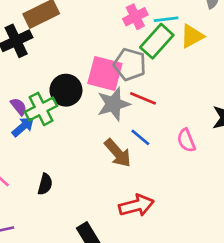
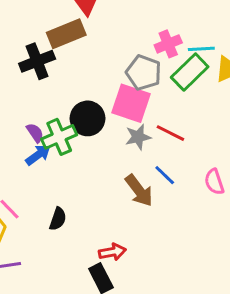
gray pentagon: (130, 64) -> (144, 73), moved
gray star: (113, 104) -> (138, 137), size x0.7
red arrow: (136, 205) -> (112, 252), moved, size x0.7

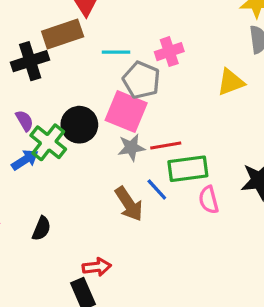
cyan line: (201, 49) -> (116, 52), moved
green rectangle: (190, 72) -> (188, 169), moved, turned 33
purple semicircle: (35, 133) -> (25, 121), moved
red line: (170, 133) -> (166, 146), turned -40
green cross: (59, 137) -> (48, 142), turned -32

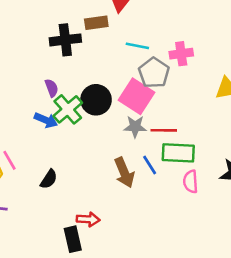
brown rectangle: (63, 34) -> (96, 23), size x0.7
blue arrow: (25, 160) -> (46, 120), turned 45

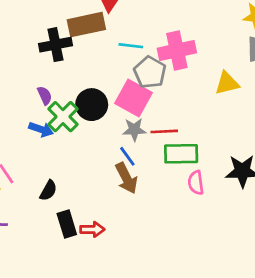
brown rectangle: (96, 23) -> (86, 25), size x1.5
pink cross: (181, 54) -> (177, 50), size x1.5
blue line: (150, 165) -> (127, 156), moved
black rectangle: (73, 239) -> (67, 224), moved

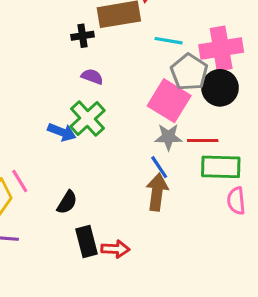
black cross: (55, 45) -> (83, 36), size x0.6
purple semicircle: (45, 96) -> (92, 77), moved, turned -48
black circle: (92, 105) -> (220, 88), moved
brown arrow: (126, 178) -> (157, 192), turned -148

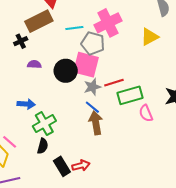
black circle: (220, 88) -> (66, 71), moved
green cross: (88, 119) -> (44, 124), moved, turned 30

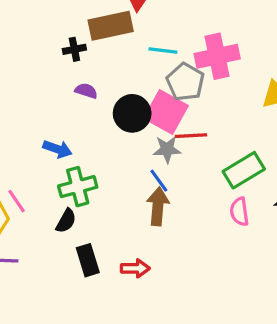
red line: (114, 83) -> (191, 136), moved
green rectangle: (130, 95) -> (244, 170), moved, turned -30
red arrow: (81, 166) -> (135, 268), moved

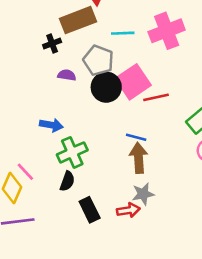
gray pentagon: (185, 82) -> (98, 60), moved
pink square: (166, 112) -> (133, 82), turned 36
gray star: (167, 149) -> (143, 194), moved
blue line: (159, 181) -> (136, 137), turned -30

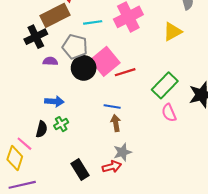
black cross: (52, 44) -> (36, 37), size x1.5
blue arrow: (51, 125) -> (54, 101), moved
green cross: (72, 152) -> (61, 124), size x0.6
brown arrow: (139, 158) -> (116, 123), size x0.7
black semicircle: (67, 181) -> (42, 129), moved

